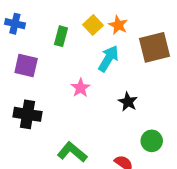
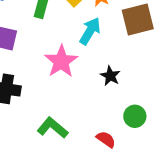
pink star: (81, 88) -> (61, 61), size x1.6

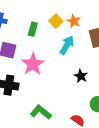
pink star: (61, 61) -> (33, 64), moved

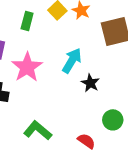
cyan arrow: (67, 45) -> (72, 61), moved

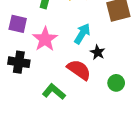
red semicircle: (86, 141) -> (79, 70), moved, size x1.6

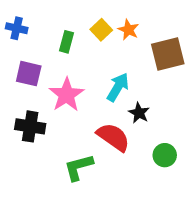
green L-shape: (54, 92) -> (79, 167), turned -55

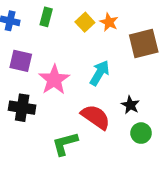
green rectangle: (66, 42) -> (46, 17), moved
black star: (139, 113) -> (130, 105), moved

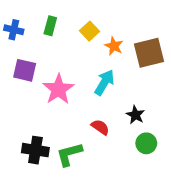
orange star: (109, 22) -> (114, 46), moved
black cross: (22, 108) -> (35, 150), moved
red semicircle: (96, 117) -> (100, 127), size x0.6

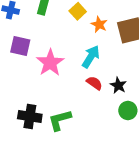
red semicircle: (100, 127) -> (94, 83), moved

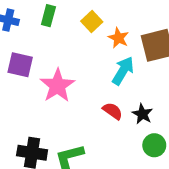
cyan arrow: (91, 57) -> (123, 71), moved

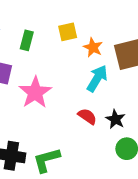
green rectangle: (48, 16) -> (27, 40), moved
yellow square: (92, 22) -> (68, 32), turned 30

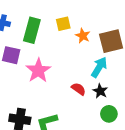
green rectangle: (27, 40) -> (32, 30), size x1.6
cyan arrow: (97, 78) -> (99, 67), moved

